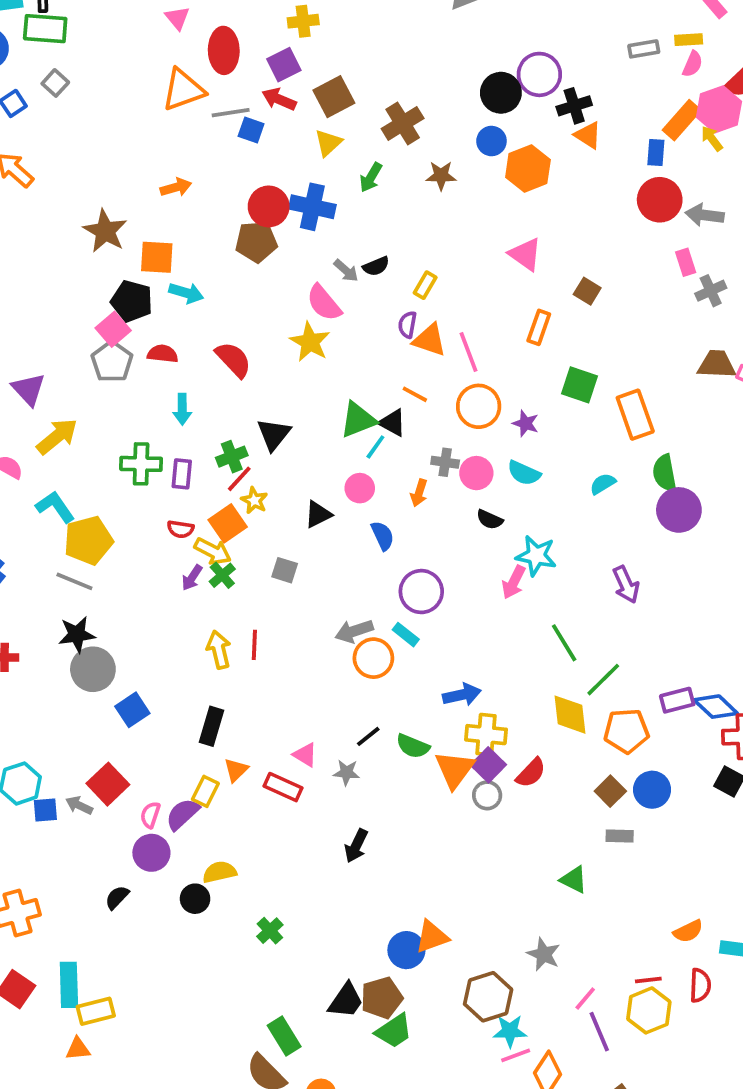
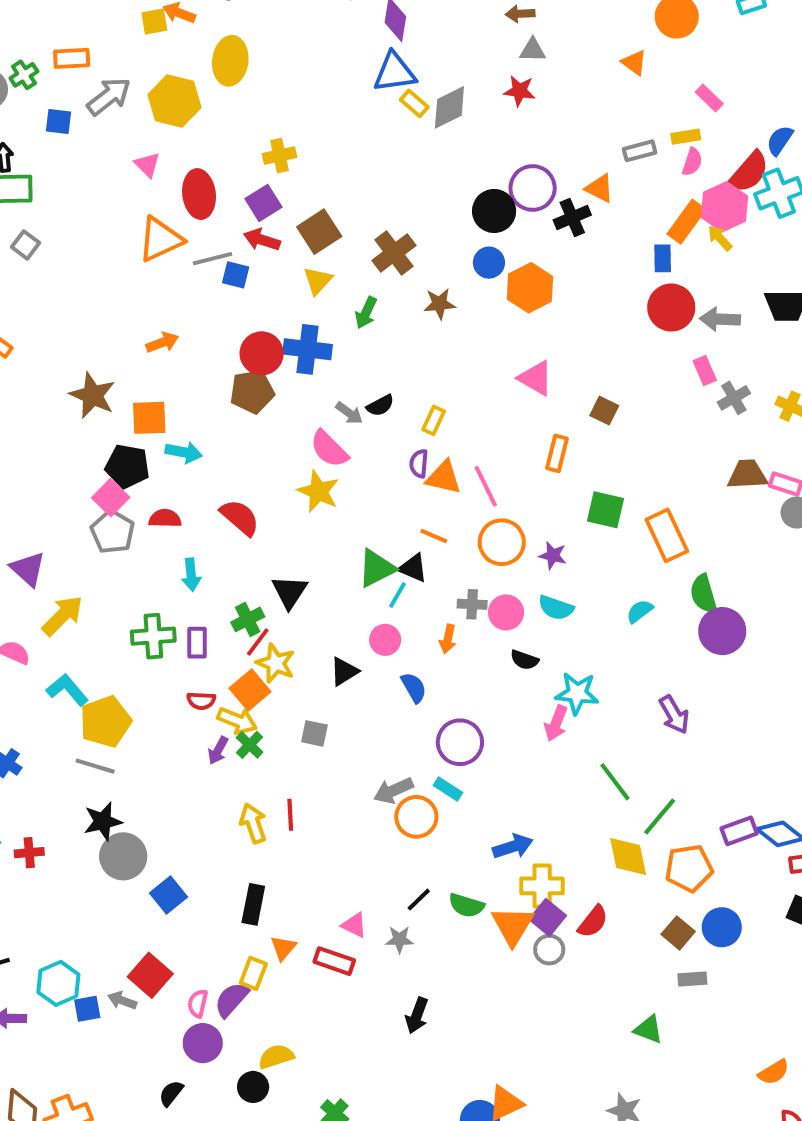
orange triangle: (588, 135) -> (600, 188), moved
yellow star: (254, 500) -> (276, 663), size x1.4

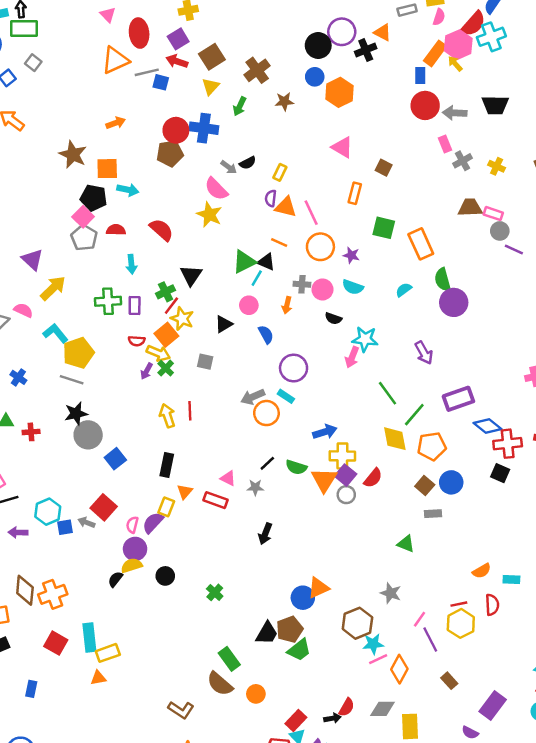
purple rectangle: (739, 831) -> (458, 399), moved, size x1.4
yellow semicircle: (276, 1057) -> (132, 565), moved

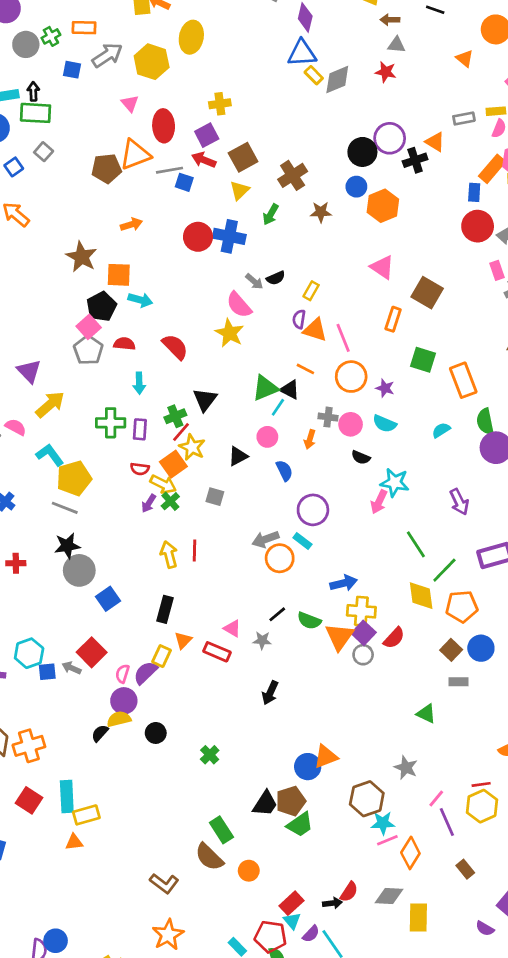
brown pentagon: (170, 153) -> (107, 168), moved
brown square: (384, 168) -> (427, 293), size x1.6
black pentagon: (94, 198) -> (102, 307), turned 30

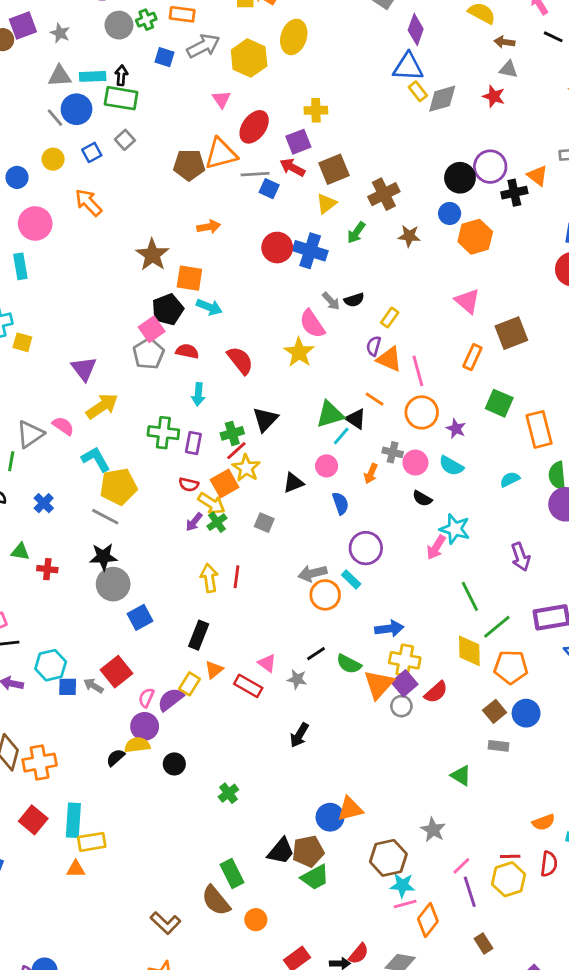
red ellipse: (164, 126) -> (254, 127), turned 32
brown square: (427, 293) -> (511, 333), turned 32

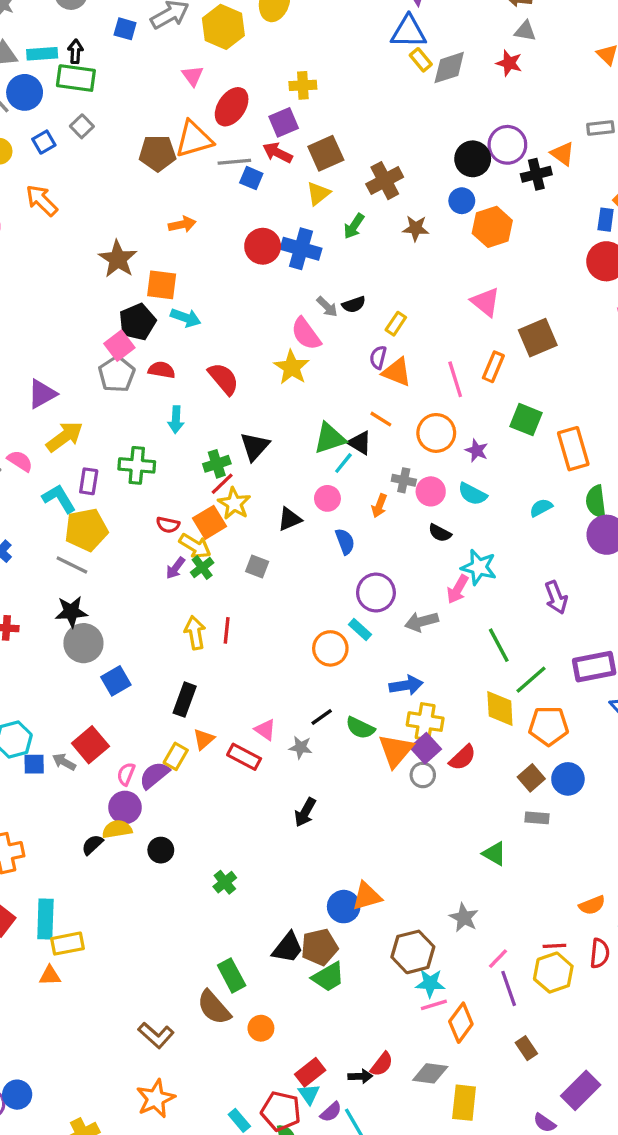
purple triangle: (84, 369) -> (42, 394), turned 40
pink line: (418, 371) -> (455, 379), moved
purple rectangle: (193, 443) -> (89, 481), moved
gray arrow: (312, 573) -> (422, 622), moved

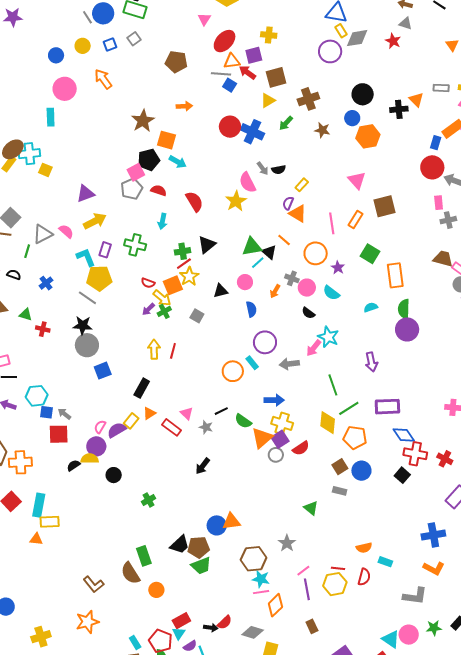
orange triangle: (194, 139) -> (232, 61), moved, size x0.7
purple circle: (507, 145) -> (330, 51), moved
red square: (90, 745) -> (59, 434), moved, turned 30

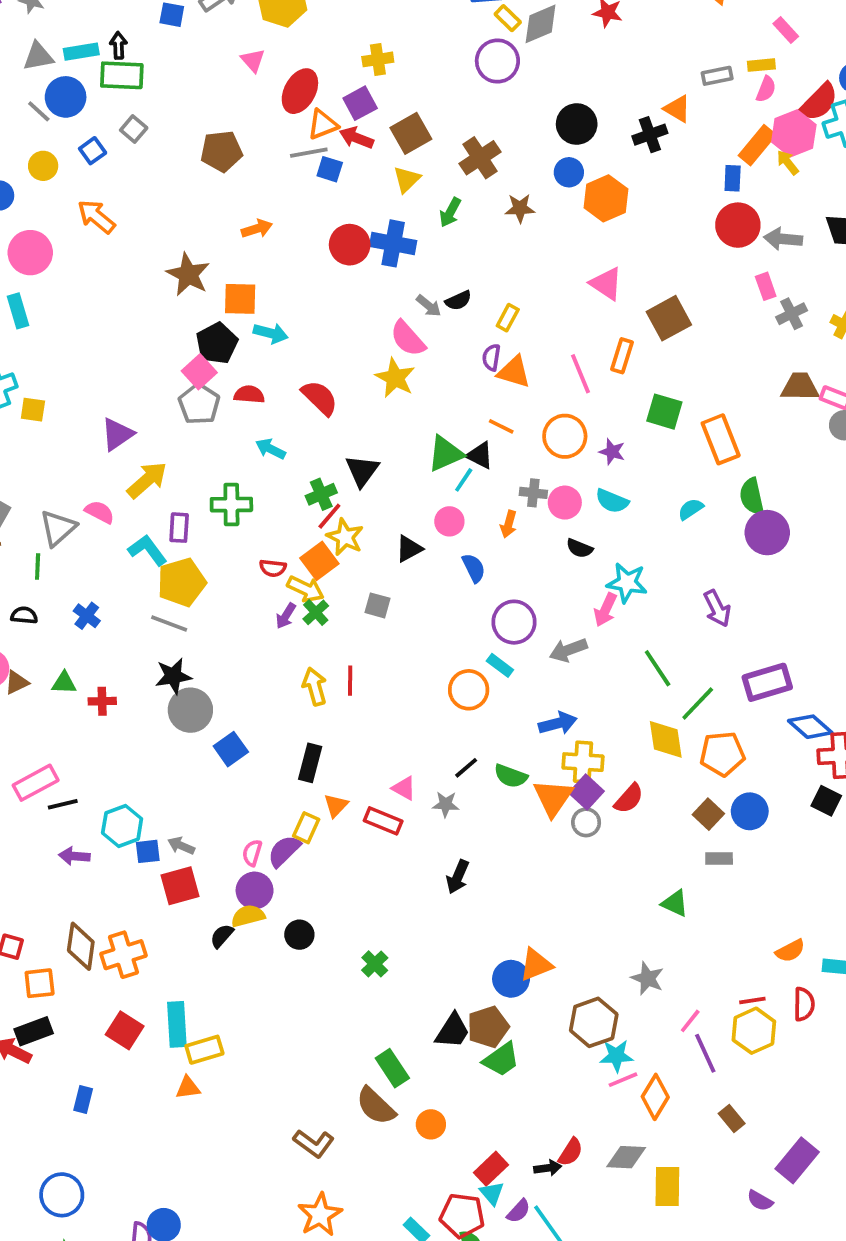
cyan arrow: (162, 221) -> (271, 449), turned 119

